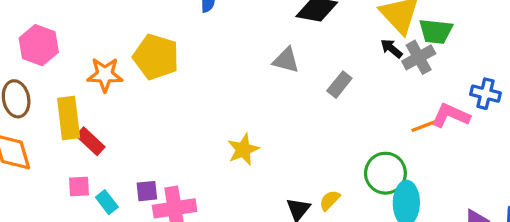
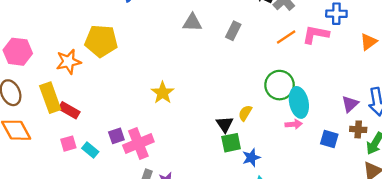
orange line: (426, 125) -> (286, 37), moved
yellow star: (243, 150) -> (163, 93), moved

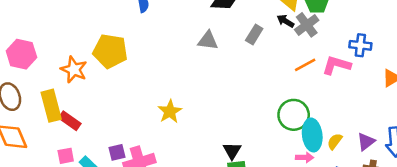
gray rectangle: (233, 31) -> (254, 35), moved
orange star: (68, 62) -> (74, 70), turned 30
yellow semicircle: (245, 113) -> (335, 141), moved

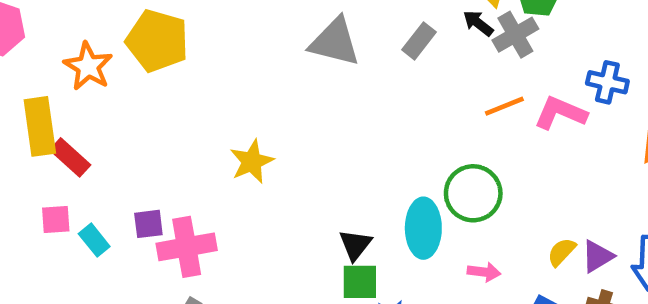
gray triangle: (208, 40) -> (335, 42), size x1.4
cyan ellipse: (312, 135) -> (423, 228), moved
yellow semicircle: (335, 141) -> (562, 252), moved

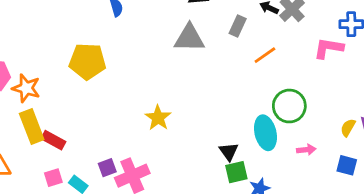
orange star: (88, 66) -> (26, 88), moved
orange line: (504, 106) -> (265, 55), moved

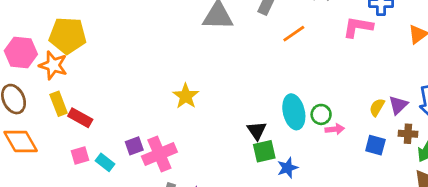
yellow pentagon: (87, 61) -> (68, 35), moved
green circle: (289, 106) -> (321, 114), moved, size x0.6
yellow rectangle: (32, 126) -> (59, 104), size x0.7

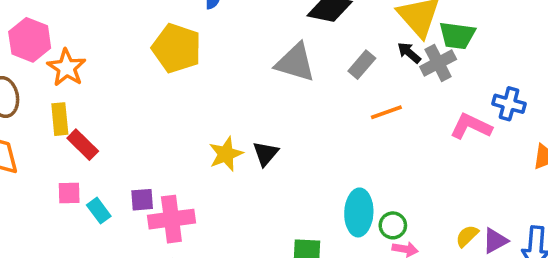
yellow pentagon: (68, 35) -> (177, 48), moved
black triangle: (257, 131) -> (266, 153), moved

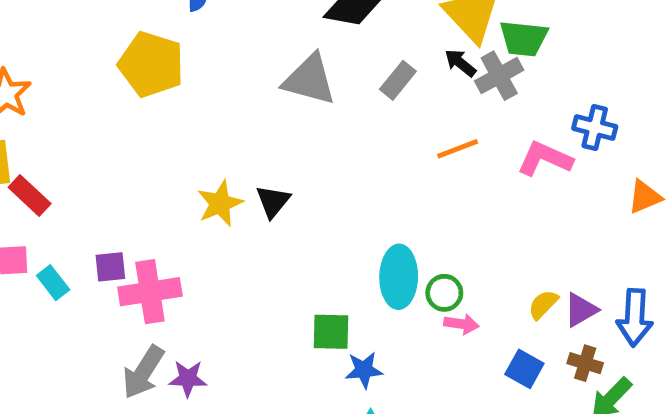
orange line: (386, 112) -> (458, 149), moved

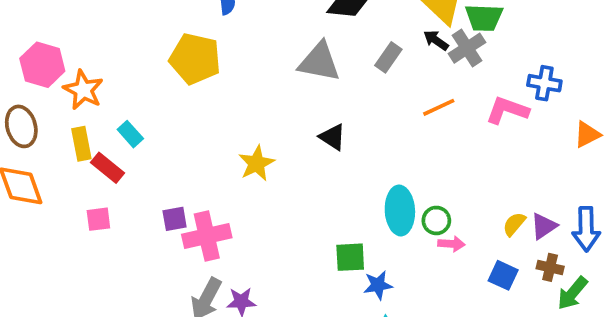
black triangle: (273, 201) -> (333, 137), moved, turned -32
cyan rectangle: (53, 283) -> (130, 134), moved

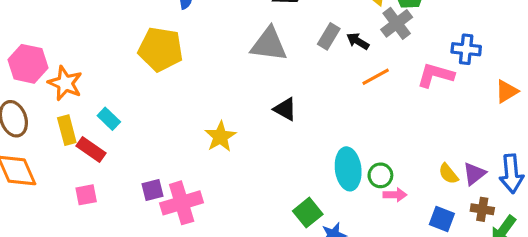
black arrow: (436, 40) -> (358, 41), moved
yellow semicircle: (514, 224) -> (448, 174), turned -75
green square: (350, 257) -> (308, 213), turned -32

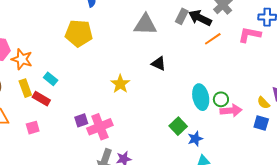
black arrow: (358, 41) -> (200, 18), size x1.6
yellow semicircle: (448, 174) -> (263, 103), moved
pink square: (86, 195) -> (33, 128), moved
pink arrow: (395, 195) -> (231, 111), size x1.5

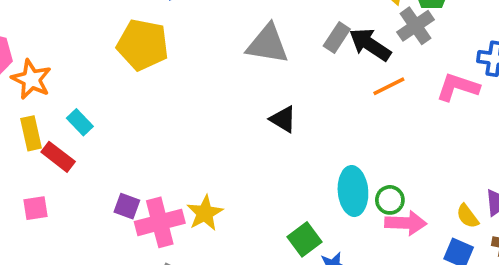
yellow star: (120, 84) -> (205, 213), moved
purple square: (81, 120) -> (127, 206), turned 32

